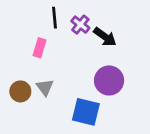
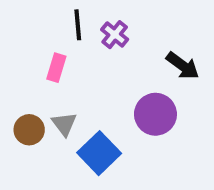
black arrow: (105, 37) -> (183, 66), moved
blue square: (86, 112) -> (99, 153), moved, turned 32

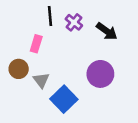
black arrow: (183, 66) -> (107, 31), moved
brown circle: (29, 130) -> (19, 69), moved

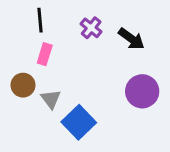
black line: (50, 16) -> (40, 20), moved
purple circle: (100, 74) -> (142, 91), moved

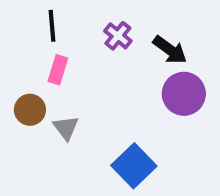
purple circle: (142, 91) -> (184, 94), moved
blue square: (79, 122) -> (134, 166), moved

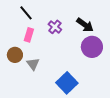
black line: (52, 26) -> (26, 13), turned -35
purple cross: (118, 36) -> (55, 27), moved

